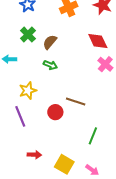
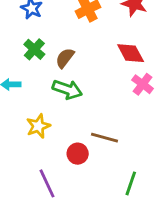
green arrow: (50, 65) -> (67, 89), size x1.5
purple line: (20, 116) -> (47, 183), moved

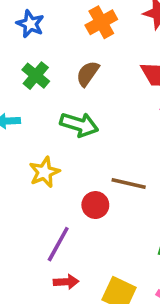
brown semicircle: (65, 58) -> (88, 74), moved
purple line: (47, 183) -> (58, 244), turned 56

